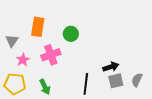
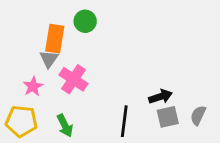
green circle: (71, 34) -> (85, 21), moved
gray triangle: (12, 41) -> (49, 59), moved
pink cross: (51, 55) -> (74, 79), turned -36

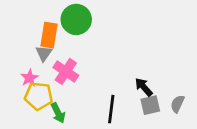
green circle: (85, 21) -> (76, 19), size x1.5
black arrow: (160, 97) -> (144, 87), turned -114
yellow pentagon: (21, 121) -> (39, 96), moved

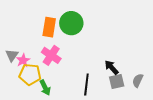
green circle: (76, 19) -> (71, 23), moved
orange rectangle: (49, 35) -> (49, 27), moved
gray triangle: (44, 53) -> (12, 55), moved

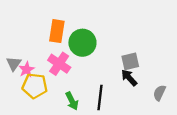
green circle: (71, 23) -> (82, 43), moved
gray square: (117, 82) -> (130, 61), moved
green arrow: (45, 88) -> (72, 101), moved

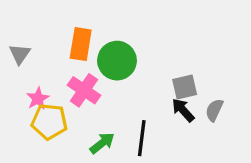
gray triangle: (14, 64) -> (20, 54), moved
gray semicircle: (159, 93) -> (214, 110), moved
green arrow: (72, 101) -> (102, 143), turned -102

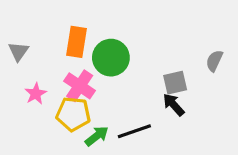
gray semicircle: (214, 110) -> (214, 61), moved
yellow pentagon: (49, 122) -> (73, 114), moved
black line: (142, 138) -> (134, 131), turned 64

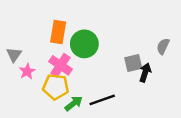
gray triangle: (18, 51) -> (14, 55), moved
black arrow: (174, 105) -> (145, 72), moved, turned 60

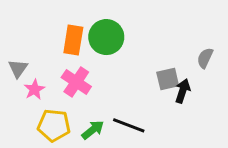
green circle: (84, 44) -> (106, 37), moved
yellow pentagon: (56, 87) -> (54, 125), moved
black line: (102, 100) -> (129, 125), turned 40

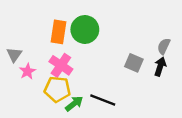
gray square: (168, 79) -> (134, 63), turned 36
black arrow: (183, 91) -> (160, 67), moved
yellow pentagon: (54, 125) -> (57, 89), moved

